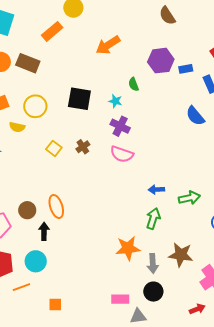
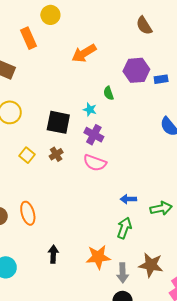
orange rectangle: (52, 31) -> (29, 38), turned -75
black square: (79, 99) -> (58, 122), moved
black arrow: (44, 231) -> (53, 254), moved

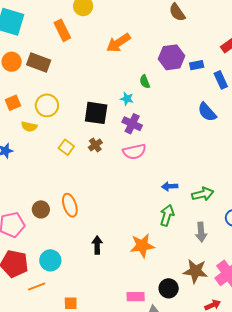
pink semicircle: (95, 163) -> (134, 152), turned -30
brown star: (151, 265) -> (195, 271), moved
gray arrow: (123, 273) -> (201, 232), moved

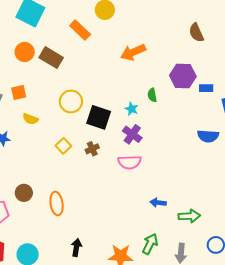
orange rectangle: (62, 30) -> (80, 30), turned -30
yellow circle: (47, 105) -> (71, 101), moved
blue semicircle: (207, 112) -> (208, 136), turned -55
brown circle: (41, 209) -> (24, 193), moved
green arrow: (167, 215) -> (150, 244), moved

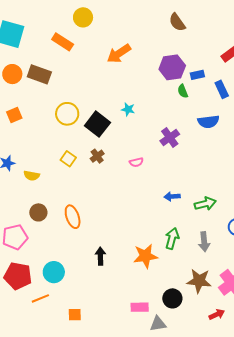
green semicircle: (152, 95) -> (183, 91), moved
black square: (99, 117) -> (97, 124), turned 30
yellow semicircle: (30, 119) -> (32, 176), moved
purple cross: (132, 134) -> (170, 137), moved, turned 30
pink semicircle: (130, 162) -> (136, 162), size x0.6

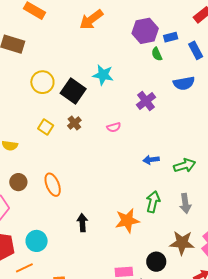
cyan star: (128, 109) -> (103, 75), size x1.5

